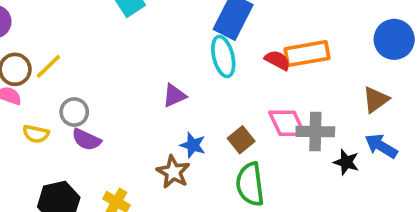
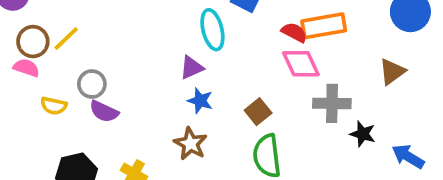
cyan ellipse: (223, 56) -> (212, 30), moved
pink diamond: (287, 123) -> (301, 64), moved
blue star: (193, 145) -> (200, 101), moved
blue arrow: (381, 146) -> (408, 156), moved

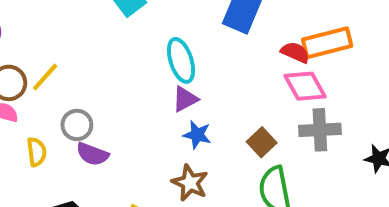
cyan ellipse: (212, 30) -> (181, 60), moved
gray cross: (332, 103) -> (320, 130), moved
yellow semicircle: (54, 106) -> (37, 152), turned -105

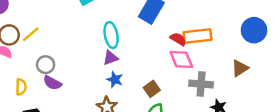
gray cross: (320, 130) -> (201, 84), moved
yellow semicircle: (37, 152) -> (21, 87), moved

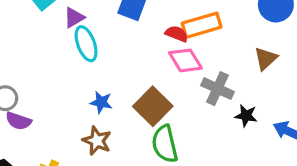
purple triangle: (111, 58) -> (74, 18), moved
gray cross: (201, 84) -> (217, 89), turned 30
brown square: (152, 89) -> (153, 106), size x1.6

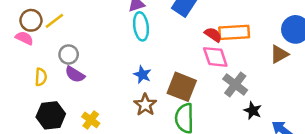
brown triangle: (266, 59) -> (279, 54), moved
brown square: (153, 106) -> (182, 87), turned -36
brown star: (97, 141) -> (145, 105), moved

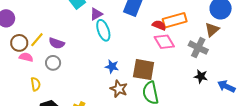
pink semicircle: (24, 38) -> (26, 57), moved
purple semicircle: (75, 74) -> (57, 43), moved
gray cross: (235, 84) -> (198, 48), moved

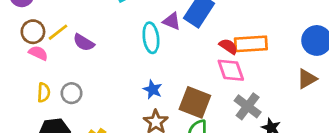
purple triangle: (96, 14) -> (172, 21), moved, turned 40
brown triangle: (212, 30) -> (307, 79), moved
gray cross: (198, 48) -> (248, 106), moved
gray circle: (53, 63) -> (72, 93), moved

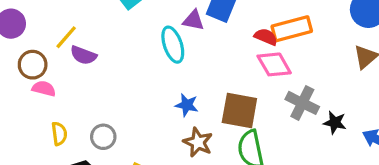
yellow line: (58, 32) -> (66, 37), moved
purple semicircle: (84, 42) -> (83, 55), moved
gray circle: (72, 93) -> (103, 137), moved

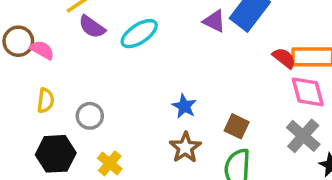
cyan ellipse: (173, 45) -> (139, 34), moved, turned 60
pink diamond: (274, 64) -> (308, 92), moved
brown circle: (33, 65) -> (18, 41), moved
brown square: (239, 110) -> (237, 126), size x0.6

